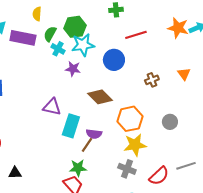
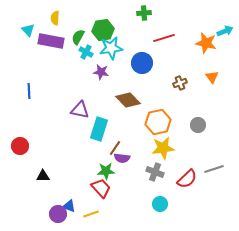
yellow semicircle: (37, 14) -> (55, 18), moved
orange star: (178, 28) -> (206, 43), moved
purple semicircle: (94, 134) -> (122, 158), moved

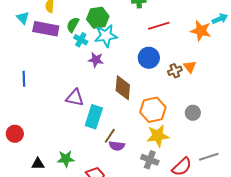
blue circle: (142, 63) -> (149, 58), moved
orange triangle: (212, 77) -> (190, 67), moved
brown diamond: (128, 100) -> (123, 88), turned 50
green star: (106, 171) -> (66, 159), moved

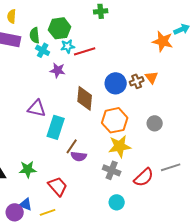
green semicircle: (73, 25) -> (35, 35), turned -35
red line: (159, 26) -> (85, 51), moved
cyan star: (106, 36) -> (68, 46), size x0.6
blue circle: (149, 58) -> (116, 83), moved

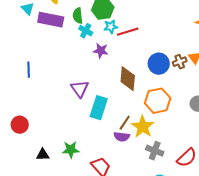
purple triangle: (37, 108) -> (80, 89), turned 42
brown line: (72, 146) -> (125, 123), moved
yellow star: (120, 146) -> (143, 127), moved, turned -30

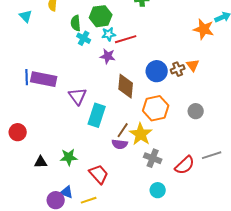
purple rectangle: (51, 20) -> (44, 79), moved
purple star: (101, 51) -> (108, 56), moved

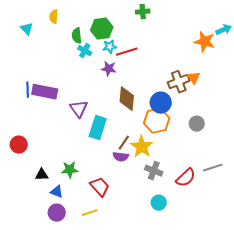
brown cross: (178, 69) -> (179, 82), size x1.5
blue circle: (157, 71) -> (161, 103), moved
blue triangle: (67, 192) -> (57, 192), moved

